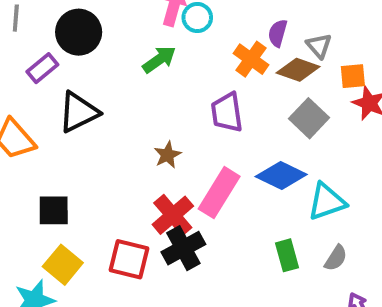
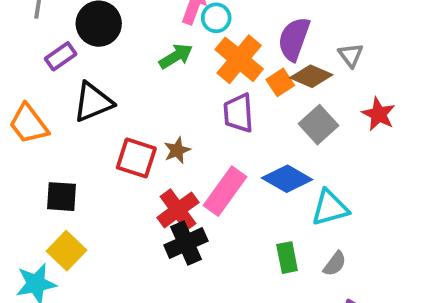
purple semicircle: (278, 33) -> (294, 39), size x1.6
gray triangle: (319, 46) -> (351, 55), moved
orange cross: (251, 59) -> (239, 59), moved, size x1.4
orange square: (353, 76) -> (280, 82), moved, turned -32
red square: (129, 259) -> (136, 158), moved

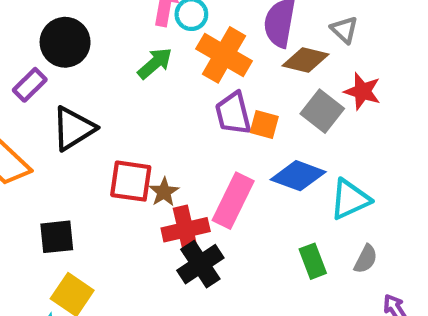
orange square: (280, 82) -> (264, 124), moved, turned -32
red star: (379, 114) -> (362, 91), moved
brown star: (177, 150) -> (164, 192), moved
red cross: (178, 210) -> (186, 230), turned 33

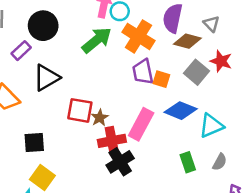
green arrow: (155, 63) -> (97, 40), size x1.4

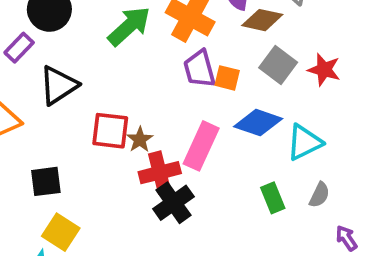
red star: (221, 61) -> (324, 70), moved

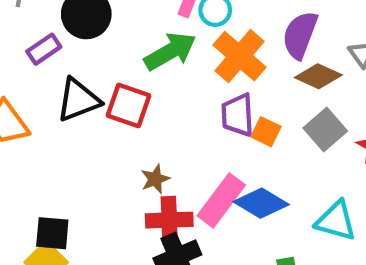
blue diamond: (258, 123) -> (261, 203), moved
red square: (110, 131) -> (129, 105), moved
cyan triangle: (304, 142) -> (336, 221), turned 30
black square: (46, 181) -> (52, 233), moved

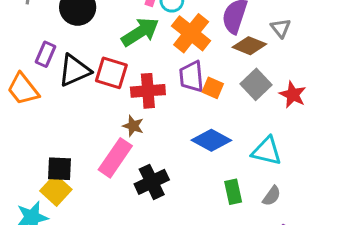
purple rectangle: (44, 49) -> (46, 54), moved, turned -30
brown star: (155, 179) -> (133, 126), turned -30
pink rectangle: (221, 200) -> (115, 158), moved
red cross: (169, 220) -> (148, 91), moved

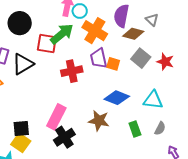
red square: (111, 73) -> (47, 43), moved
brown star: (133, 126) -> (99, 121), moved, size x1.5
black cross: (152, 182) -> (64, 137), moved

